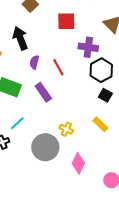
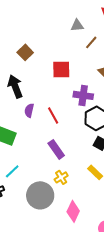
purple rectangle: (43, 92) -> (56, 149), moved
yellow cross: (66, 129) -> (61, 177), turned 32

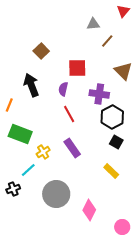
purple semicircle: (29, 110) -> (63, 89), moved
yellow cross: (61, 177) -> (43, 152), moved

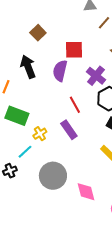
purple semicircle: (63, 89) -> (60, 71), size x1.5
purple cross: (99, 94) -> (96, 76), turned 30
red line: (69, 114) -> (75, 105), moved
pink diamond: (89, 210) -> (86, 192), turned -40

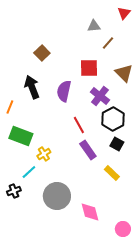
red square: (74, 50) -> (89, 68), moved
purple rectangle: (69, 130) -> (88, 150), moved

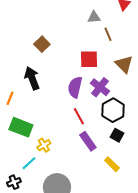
brown line: (108, 43) -> (108, 34), turned -64
purple semicircle: (64, 91) -> (75, 87), moved

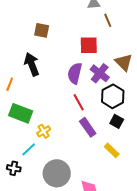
brown square: (42, 44) -> (42, 30), turned -35
brown triangle: (124, 64) -> (124, 62), moved
black cross: (14, 182) -> (14, 168), turned 32

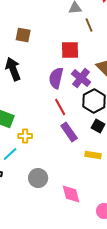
yellow cross: (44, 131) -> (25, 136), turned 32
yellow rectangle: (112, 150) -> (93, 155), turned -35
gray circle: (57, 173) -> (38, 178), size x0.7

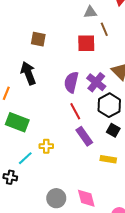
red square: (70, 50) -> (86, 43), moved
yellow cross: (25, 136) -> (46, 146), moved
gray circle: (38, 178) -> (56, 198), moved

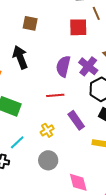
red line: (75, 111) -> (55, 95), moved, turned -66
yellow cross: (46, 146) -> (47, 130), moved, turned -32
gray circle: (56, 198) -> (48, 160), moved

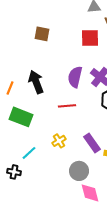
black arrow: (20, 57) -> (36, 82), moved
purple rectangle: (76, 120) -> (92, 143), moved
gray circle: (48, 160) -> (79, 171), moved

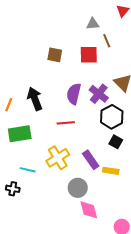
brown square: (42, 34) -> (55, 55), moved
green rectangle: (21, 117) -> (20, 134), turned -30
yellow cross: (59, 141) -> (58, 158), size x1.6
cyan line: (29, 153) -> (28, 170), turned 56

